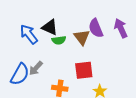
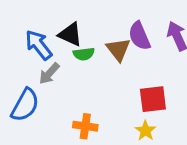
gray arrow: (36, 68) -> (49, 74), moved
red square: (84, 70) -> (153, 99), moved

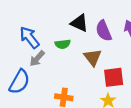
black triangle: (70, 34) -> (79, 23), moved
brown triangle: (118, 49) -> (93, 57), moved

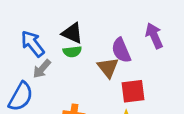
black triangle: (79, 23) -> (72, 33), moved
purple semicircle: (104, 31) -> (121, 50), moved

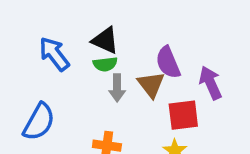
purple arrow: (154, 36) -> (210, 83), moved
gray arrow: (42, 69) -> (117, 88), moved, turned -42

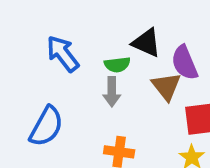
black triangle: (105, 40) -> (146, 43), moved
gray arrow: (117, 88) -> (112, 92), moved

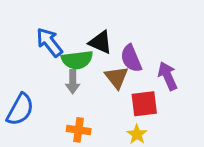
blue arrow: (63, 54) -> (49, 42), moved
green semicircle: (117, 65) -> (77, 60), size x1.5

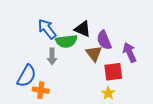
gray arrow: (73, 82) -> (52, 56), moved
orange cross: (79, 130) -> (41, 90), moved

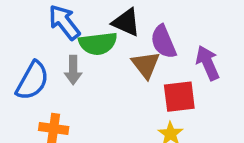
blue semicircle: (27, 76) -> (32, 81), moved

